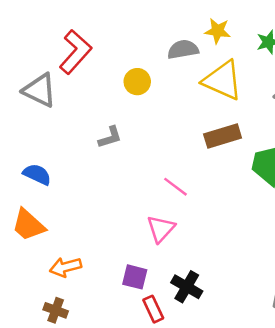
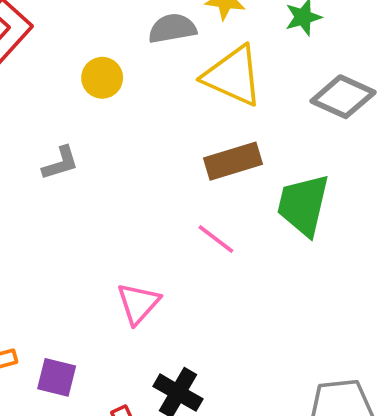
pink line: (176, 187) -> (216, 239), moved
purple square: (135, 277) -> (57, 377), moved

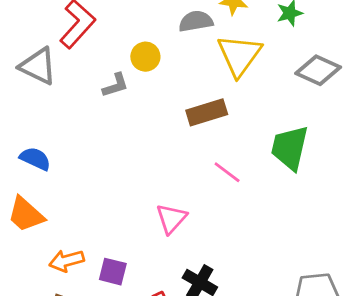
yellow triangle: (233, 76) -> (239, 55), turned 42
brown rectangle: (233, 161) -> (207, 112), moved
gray L-shape: (60, 163) -> (115, 85), moved

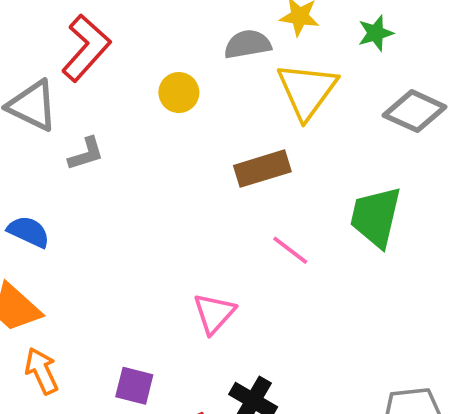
gray L-shape: (115, 85) -> (86, 154), moved
orange arrow: (67, 261) -> (42, 371), moved, turned 80

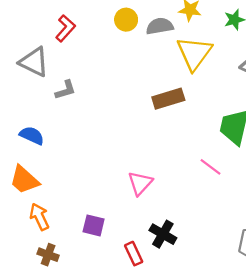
red L-shape: (86, 48) -> (65, 28), size x0.7
yellow circle: (179, 93) -> (126, 20), moved
pink line: (290, 250) -> (211, 167), moved

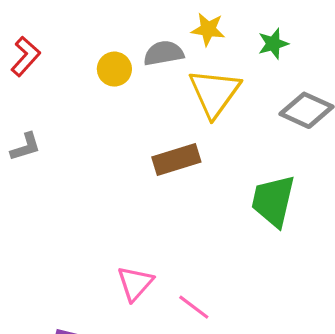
yellow circle: (126, 20) -> (114, 69), moved
pink line: (211, 167) -> (194, 307), moved

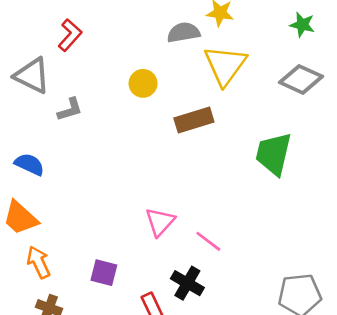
green star: (273, 44) -> (302, 25), moved, turned 30
yellow circle: (114, 69) -> (143, 83), moved

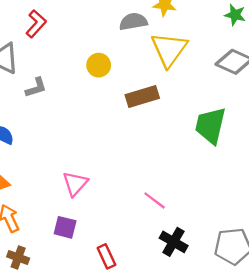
pink triangle: (160, 222) -> (75, 184), moved
black cross: (187, 283) -> (174, 242), moved

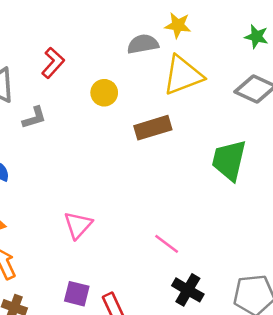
red L-shape: (36, 24) -> (53, 63), moved
yellow triangle: (169, 49) -> (183, 75), turned 33
purple square: (65, 227) -> (77, 294), moved

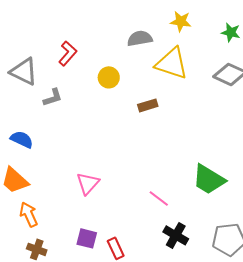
yellow star: (178, 25) -> (181, 21), moved
yellow triangle: (183, 75) -> (172, 63), turned 39
brown rectangle: (153, 128) -> (148, 105), size x0.7
green trapezoid: (229, 160) -> (209, 179), moved, turned -72

